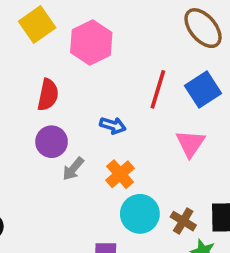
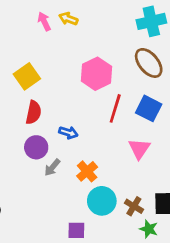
yellow square: (37, 24) -> (27, 76), moved
pink hexagon: (91, 43) -> (96, 74), moved
blue square: (203, 89) -> (149, 108), turned -30
blue arrow: (113, 125) -> (68, 133), moved

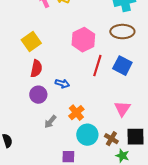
brown ellipse: (149, 63) -> (122, 32), turned -50
pink triangle: (139, 149) -> (122, 109), moved
gray arrow: (52, 167) -> (50, 122), moved

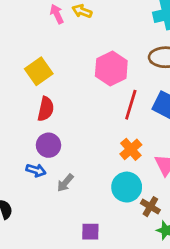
blue arrow: (62, 84) -> (36, 170), moved
orange cross: (76, 113) -> (131, 149), moved
cyan circle: (87, 135) -> (127, 187), moved

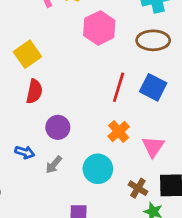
pink hexagon: (111, 68) -> (99, 28), moved
purple circle: (48, 145) -> (58, 127), moved
cyan circle: (127, 187) -> (98, 169), moved

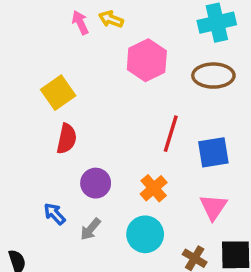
blue square: (153, 87) -> (213, 152), moved, turned -36
orange cross: (119, 131) -> (154, 188), moved
blue arrow: (25, 152) -> (55, 214), turned -150

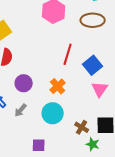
blue square: (213, 152) -> (93, 65), turned -30
pink triangle: (213, 207) -> (100, 89), moved

